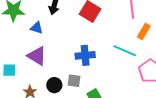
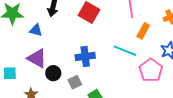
gray square: (74, 81) -> (75, 82), turned -32
black circle: (54, 85) -> (53, 73), moved

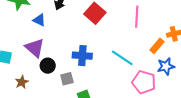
orange rectangle: (143, 31) -> (157, 46), moved
pink pentagon: (151, 70) -> (144, 82), turned -30

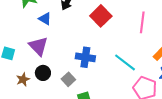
black circle: (48, 66) -> (43, 73), moved
gray square: (67, 79) -> (68, 79), turned -32

